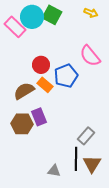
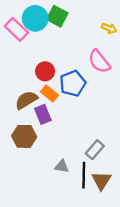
yellow arrow: (91, 13) -> (109, 28), moved
purple rectangle: (39, 117) -> (43, 114), moved
gray triangle: (54, 171) -> (62, 166), moved

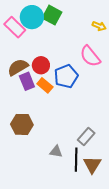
brown semicircle: (26, 100) -> (18, 67), moved
purple rectangle: (43, 114) -> (27, 81), moved

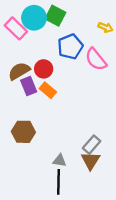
blue pentagon: (66, 76) -> (70, 47), moved
black line: (76, 160) -> (59, 182), moved
brown triangle: (92, 165) -> (91, 161), moved

